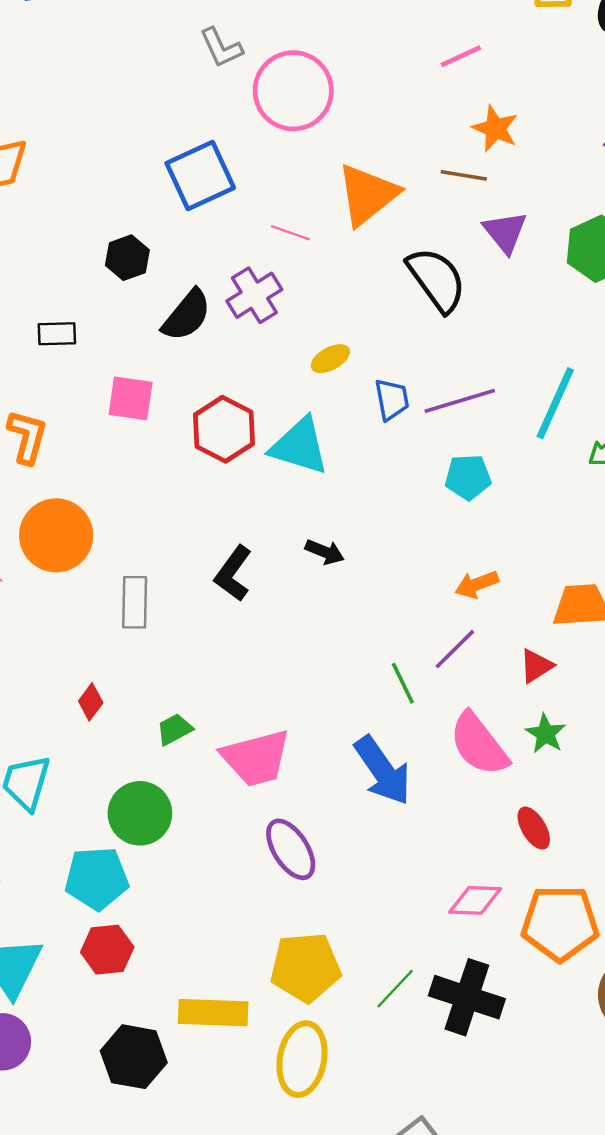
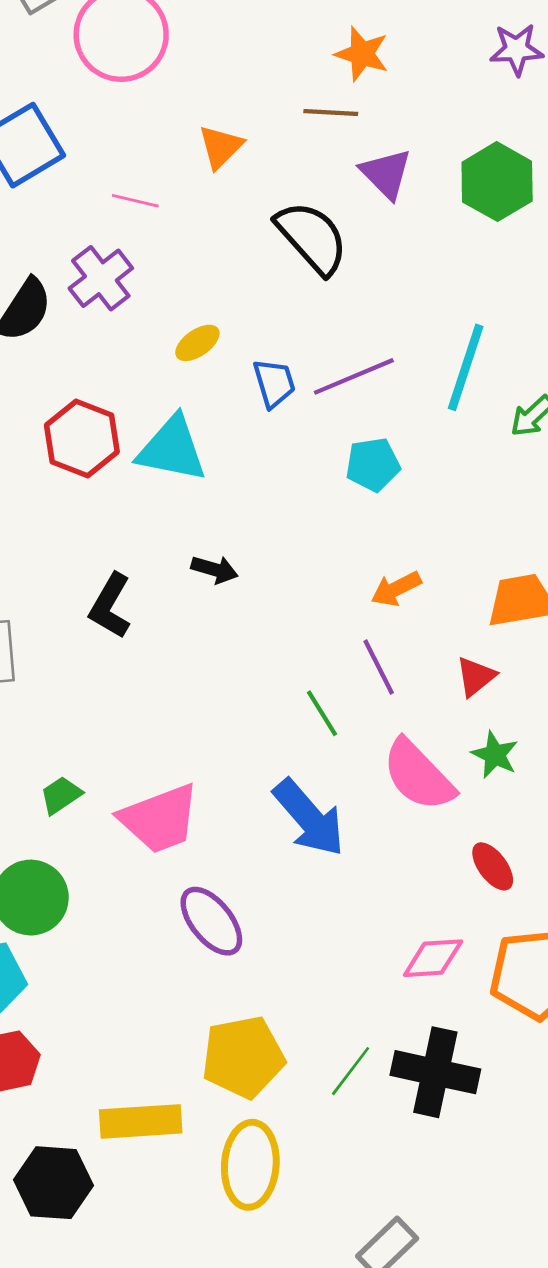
orange triangle: (367, 195) -> (221, 147), size x0.6
purple line: (455, 649) -> (379, 667), turned -66

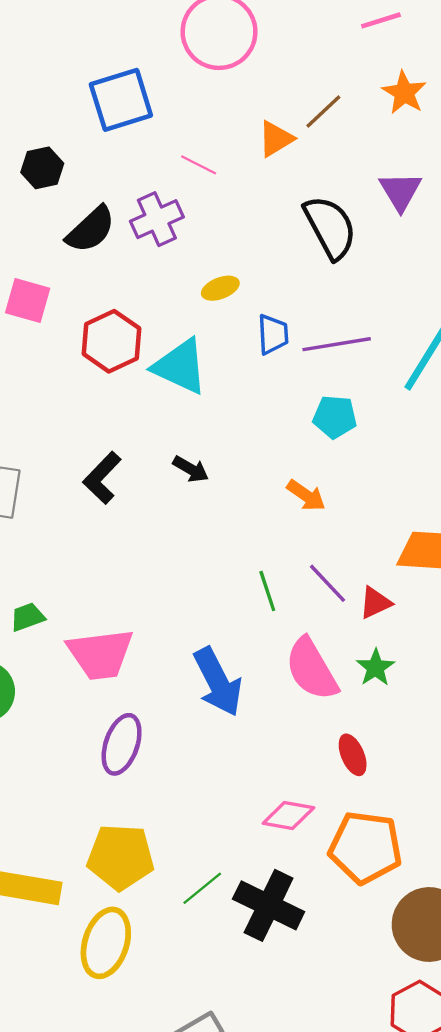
brown line: (331, 113) -> (323, 111), moved, turned -60
orange arrow: (396, 589) -> (306, 495), moved, turned -132
purple line: (379, 667) -> (327, 583), moved, turned -30
green line: (322, 713) -> (267, 591), moved
purple ellipse: (211, 921) -> (122, 744), turned 44

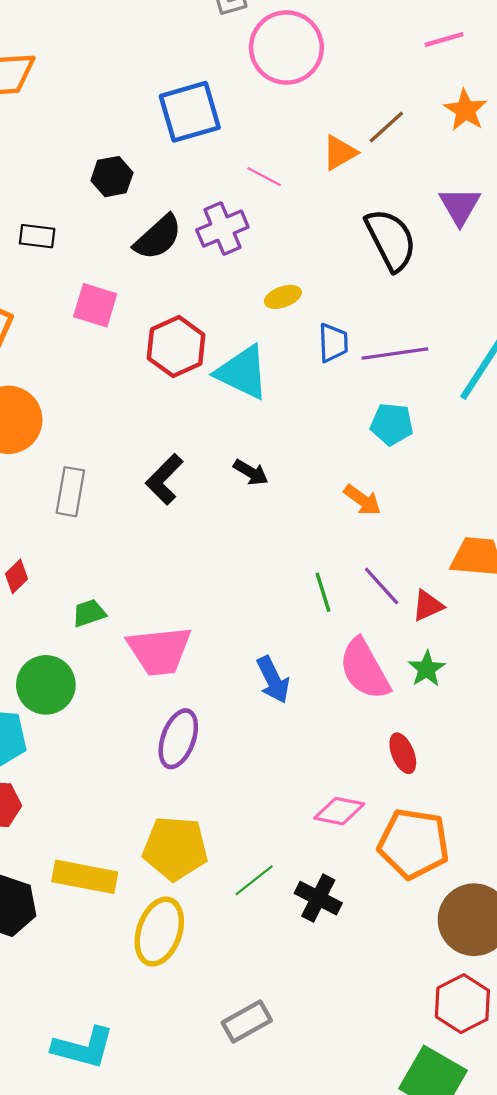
blue arrow: (218, 682) -> (273, 680), size x0.7
black cross: (269, 905) -> (318, 898), size x0.7

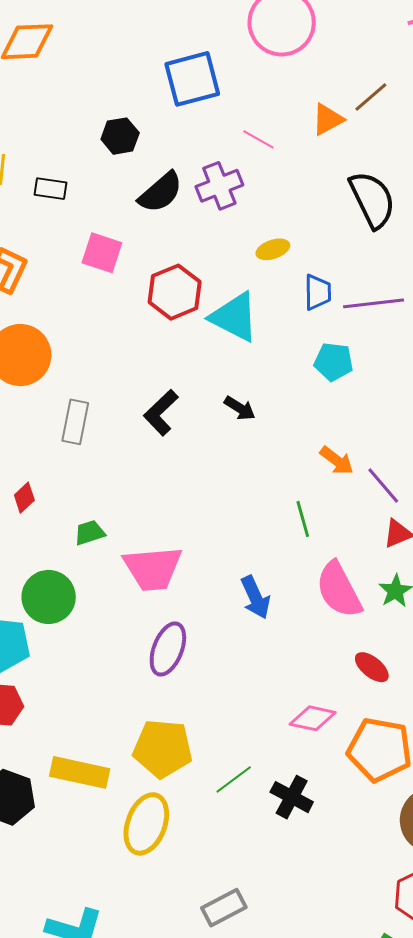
cyan pentagon: (392, 424) -> (334, 362), moved
orange arrow: (362, 500) -> (337, 461), moved
purple line: (382, 586) -> (383, 485), moved
red ellipse: (403, 753) -> (372, 667), turned -30

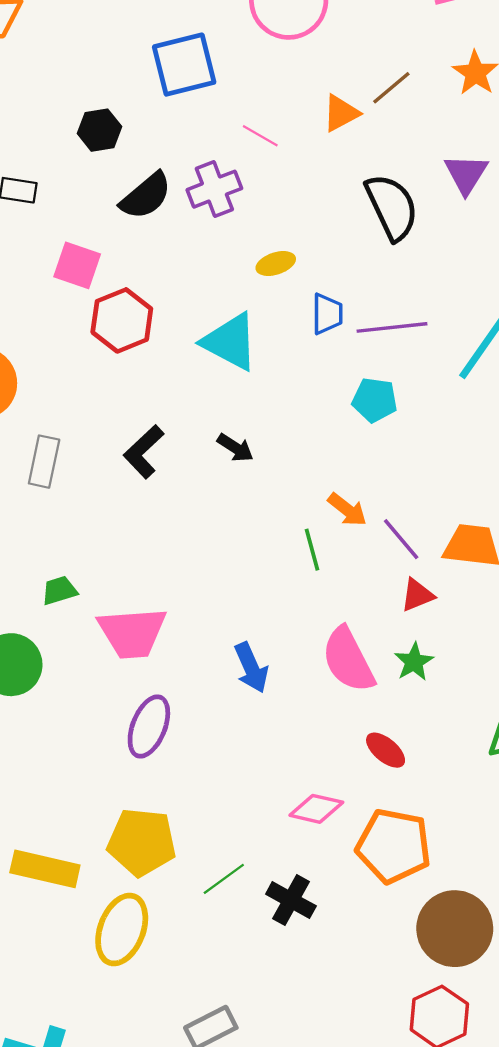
red hexagon: (175, 292) -> (122, 320), moved
cyan pentagon: (334, 362) -> (375, 400), moved
green line: (303, 519) -> (312, 550), moved

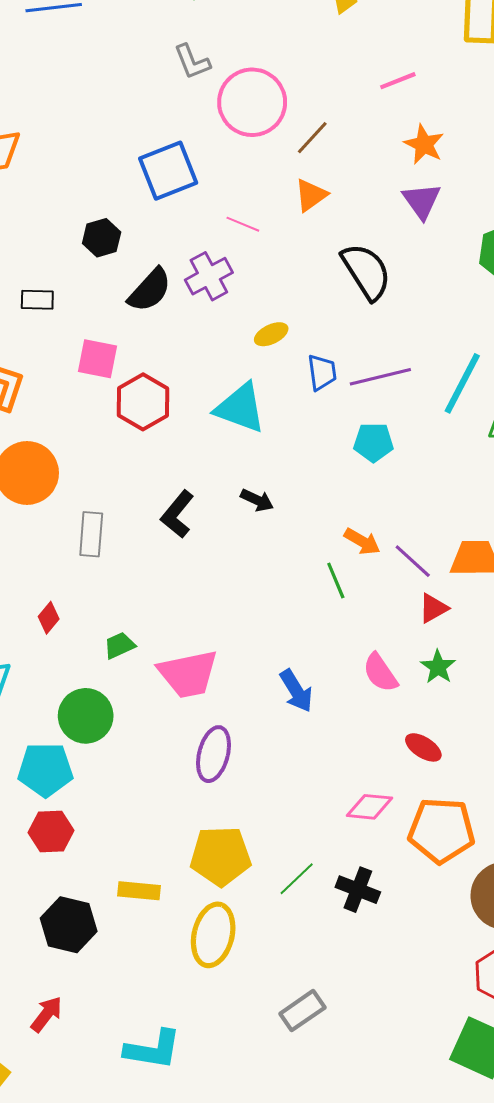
brown line: (391, 88) -> (312, 138), moved
purple triangle: (466, 174) -> (422, 201), moved
pink semicircle: (348, 660) -> (380, 673), size x0.7
yellow rectangle: (45, 869) -> (139, 891), size x0.7

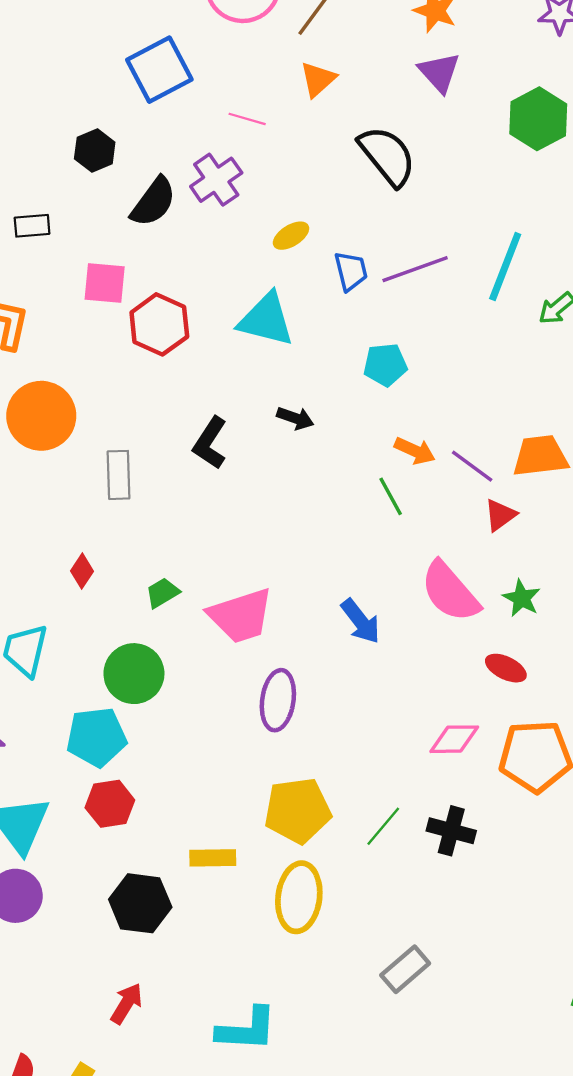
cyan pentagon: (373, 442) -> (385, 365), moved
green star: (438, 667) -> (522, 598), moved
pink semicircle: (380, 673) -> (450, 592), size x1.5

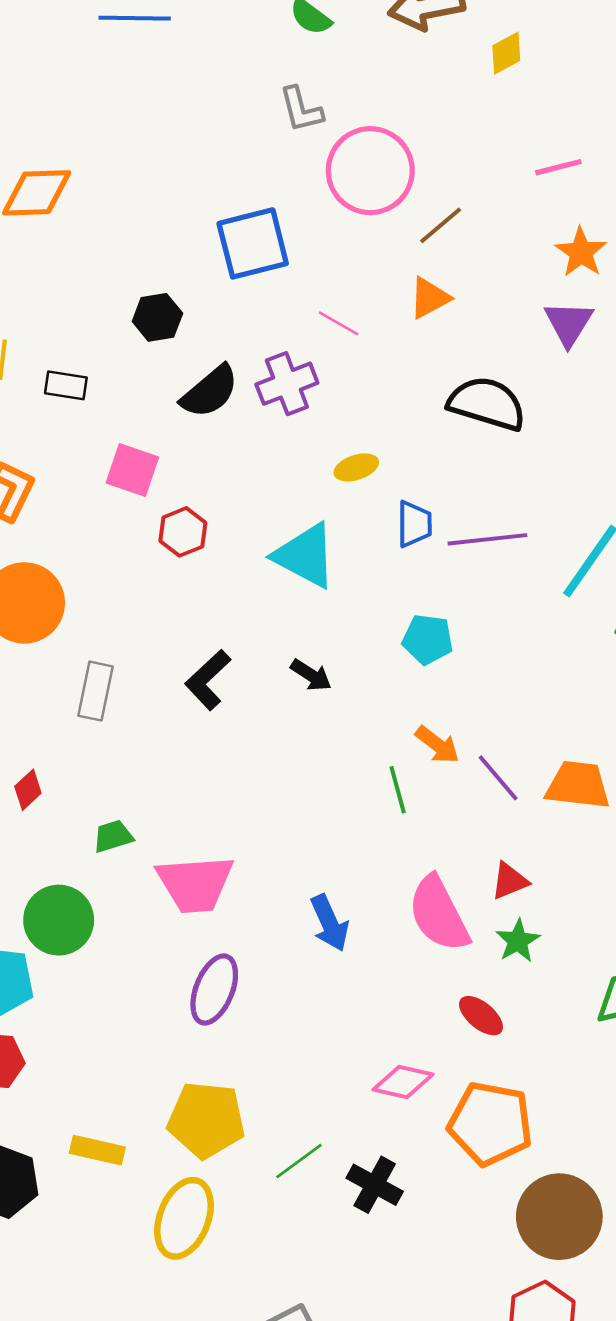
black semicircle: (387, 156) -> (487, 404), turned -48
red hexagon: (159, 324) -> (183, 532), size x0.7
red triangle: (500, 515) -> (510, 881), moved

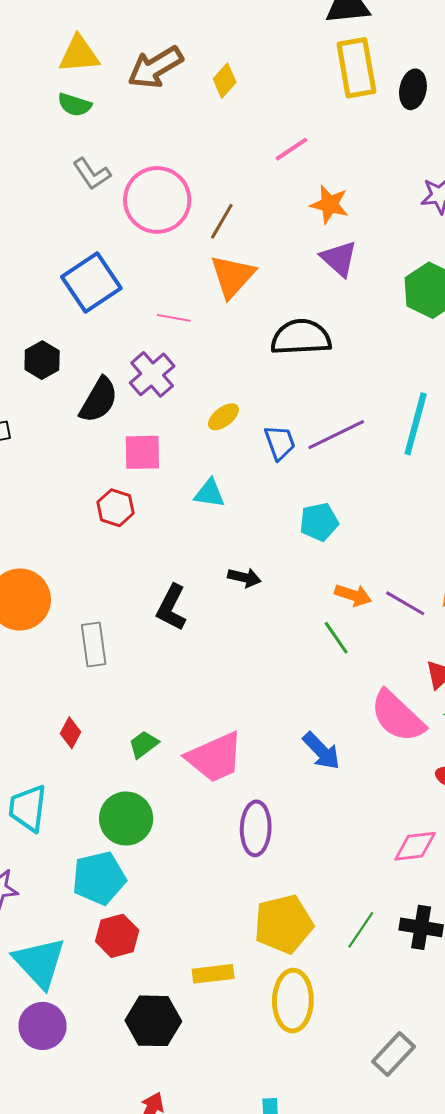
orange triangle: (429, 298) -> (232, 276), size x1.4
pink square: (132, 470) -> (142, 452), moved
cyan triangle: (305, 556) -> (209, 493), size x0.6

